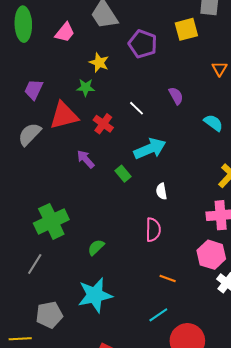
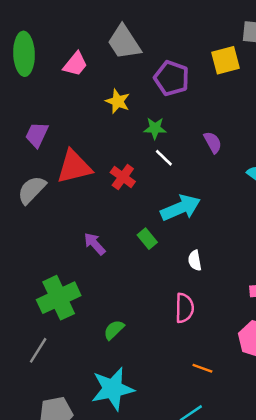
green star: (86, 87) -> (155, 128), moved
purple arrow: (86, 159) -> (95, 244), moved

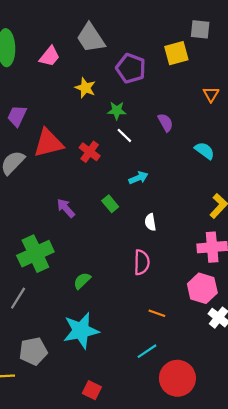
cyan arrow: (181, 208) -> (138, 178), size x0.6

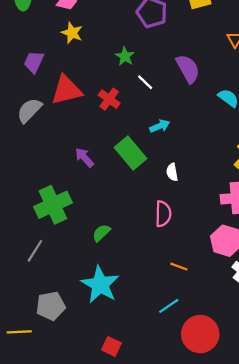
yellow star: (85, 88) -> (72, 33), moved
green star: (117, 111) -> (125, 56), moved, turned 30
purple semicircle: (165, 122) -> (188, 69), size x1.5
green rectangle: (110, 204) -> (131, 153), size x1.8
cyan star: (81, 331) -> (100, 285), turned -30

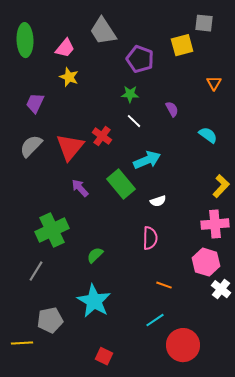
green star: (125, 56) -> (130, 94), moved, turned -30
purple semicircle: (188, 69) -> (172, 109), size x0.6
red triangle: (66, 90) -> (70, 147), moved, turned -36
cyan arrow: (160, 126) -> (147, 160), size x1.5
white semicircle: (172, 172) -> (158, 201), turned -98

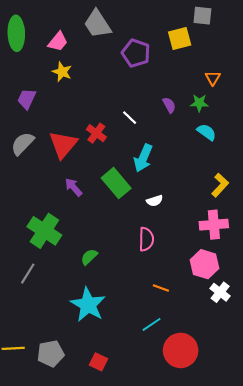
green star: (130, 94) -> (199, 103), moved
cyan arrow: (147, 160) -> (143, 158), turned 136
green cross: (52, 230) -> (44, 231), turned -32
gray pentagon: (50, 320) -> (51, 354), moved

